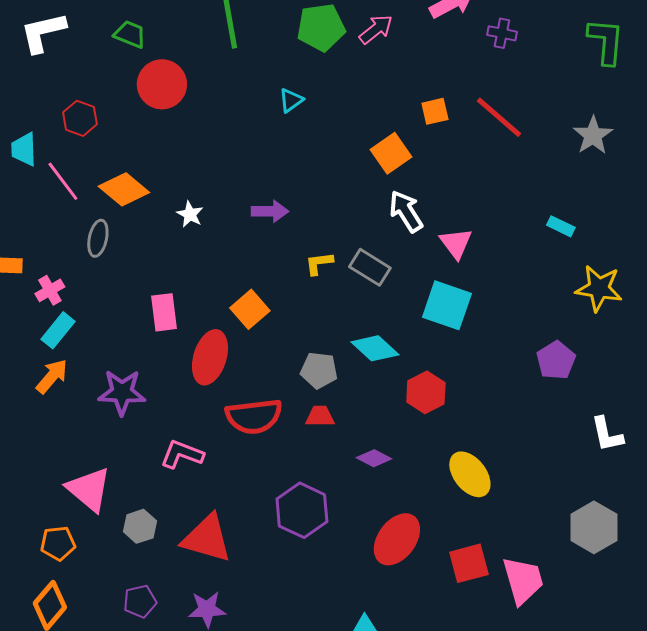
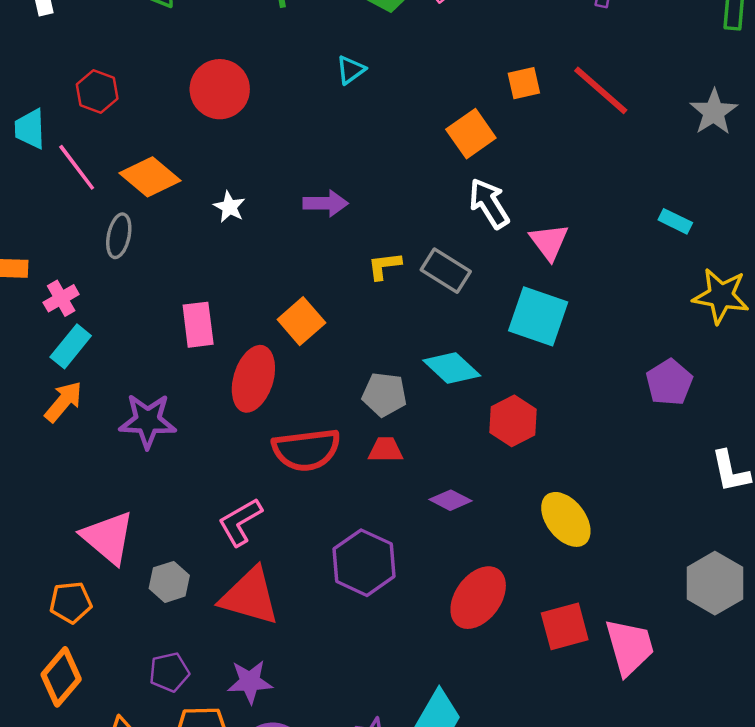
red circle: (162, 84) -> (220, 89), moved
pink L-shape: (182, 454) -> (240, 522), moved, turned -51

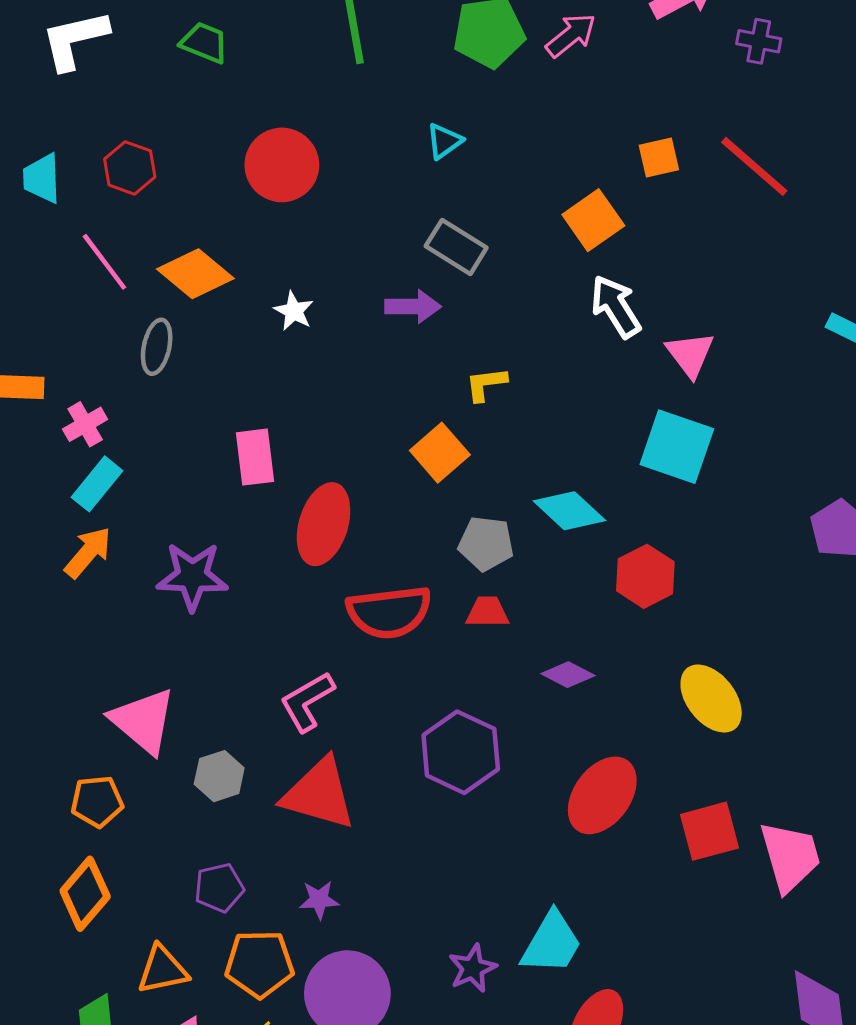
cyan trapezoid: (30, 129) -> (42, 178), moved
gray rectangle: (446, 271) -> (456, 247), moved
orange square: (301, 321) -> (440, 453), moved
purple star: (250, 682) -> (319, 900), size x0.7

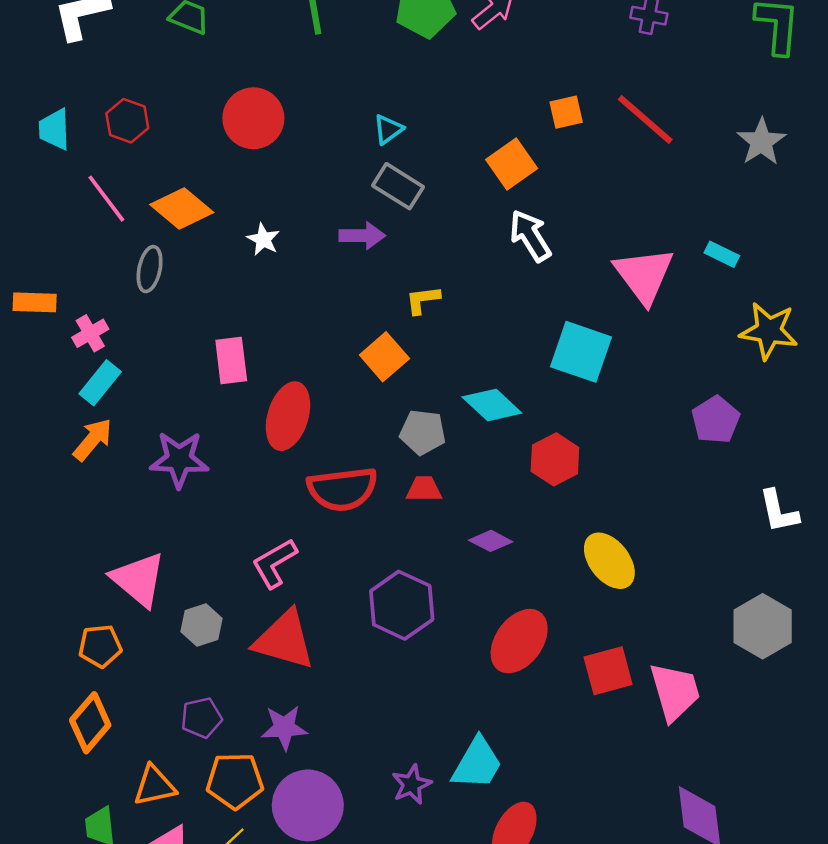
cyan triangle: (444, 141) -> (388, 129), moved
pink triangle: (690, 354) -> (644, 275), moved, size x1.5
purple star: (319, 900) -> (284, 728), size x1.4

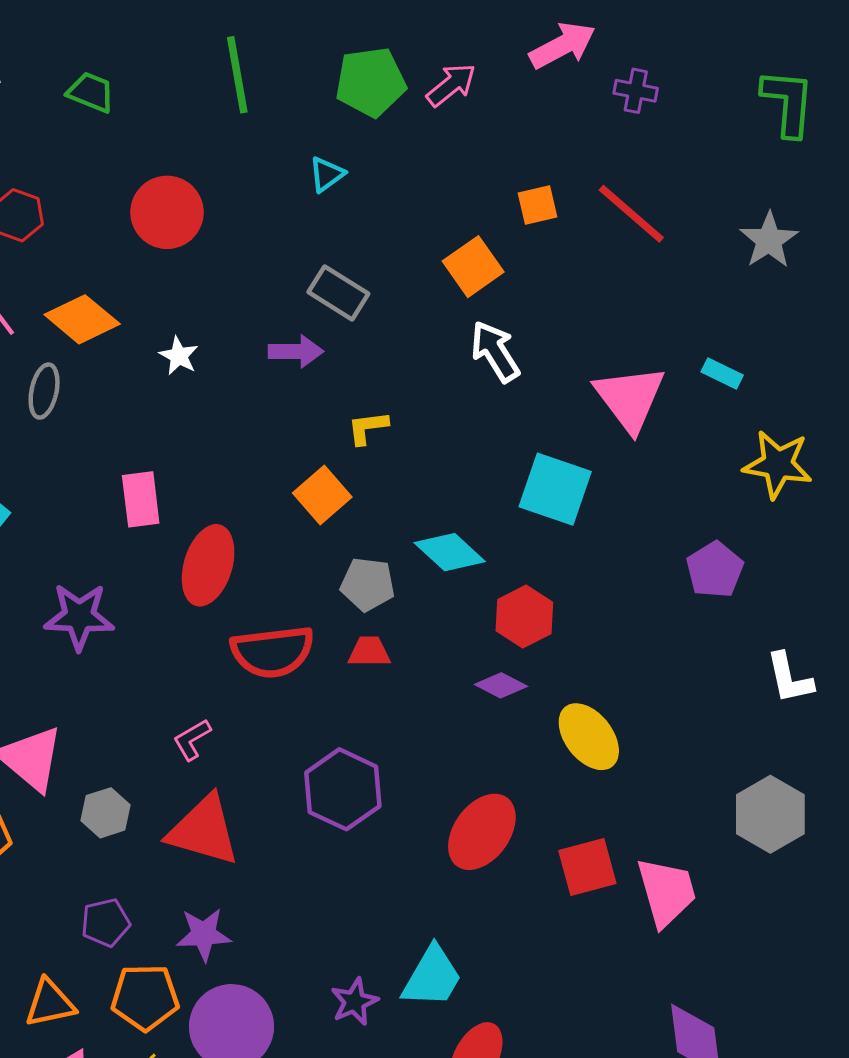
cyan triangle: (388, 129) -> (327, 174), moved
purple diamond: (491, 541) -> (501, 685), moved
pink L-shape: (274, 563) -> (192, 740), size x0.7

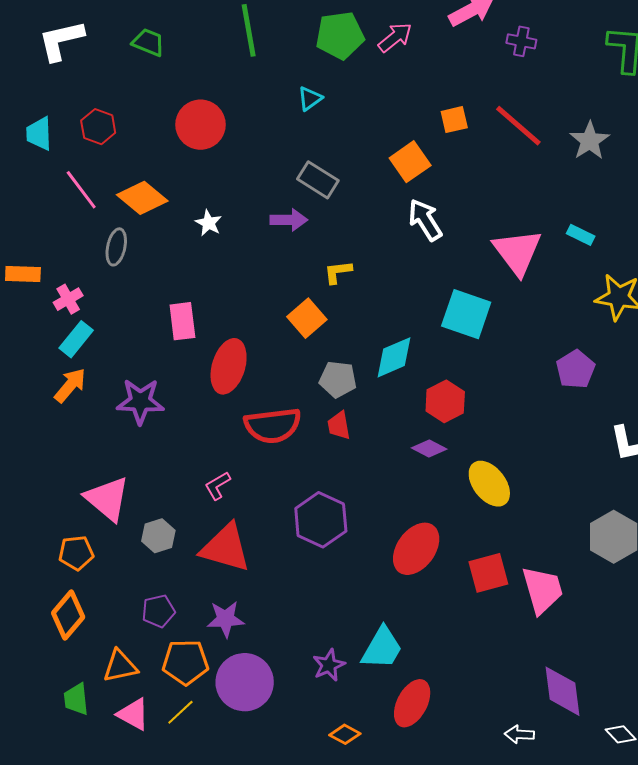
gray star: (769, 240) -> (590, 141), moved
cyan diamond: (450, 552) -> (394, 357), turned -66
red trapezoid: (369, 652) -> (339, 425), turned -100

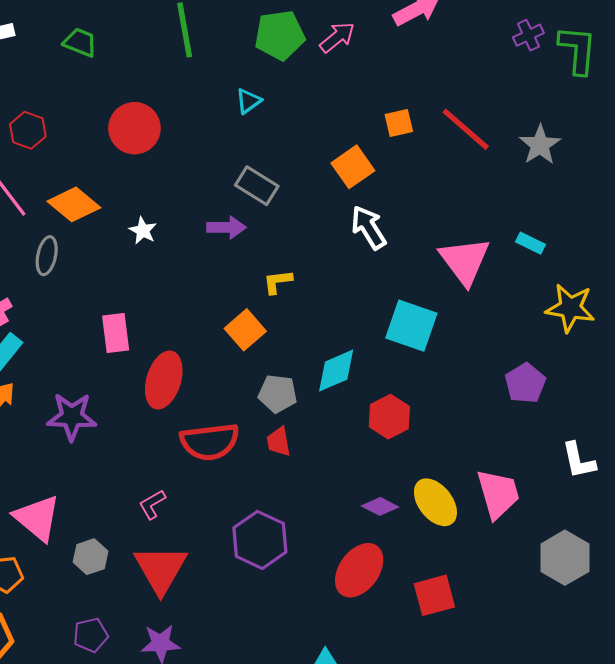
purple cross: (521, 41) -> (528, 35), moved, turned -36
purple diamond: (429, 449) -> (380, 506), moved
red triangle: (226, 548) -> (161, 569), turned 44
pink trapezoid: (542, 590) -> (498, 494), moved

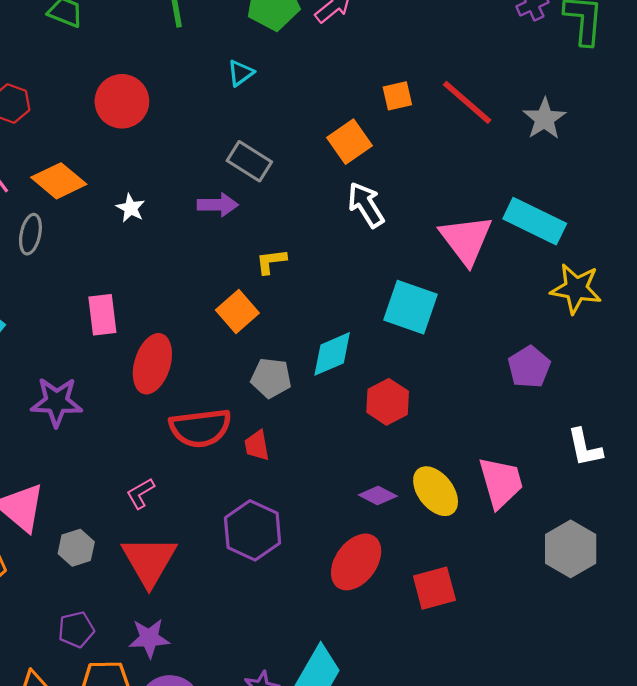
cyan rectangle: (531, 243) -> (535, 221), size x2.0
red trapezoid: (279, 442) -> (257, 445), moved

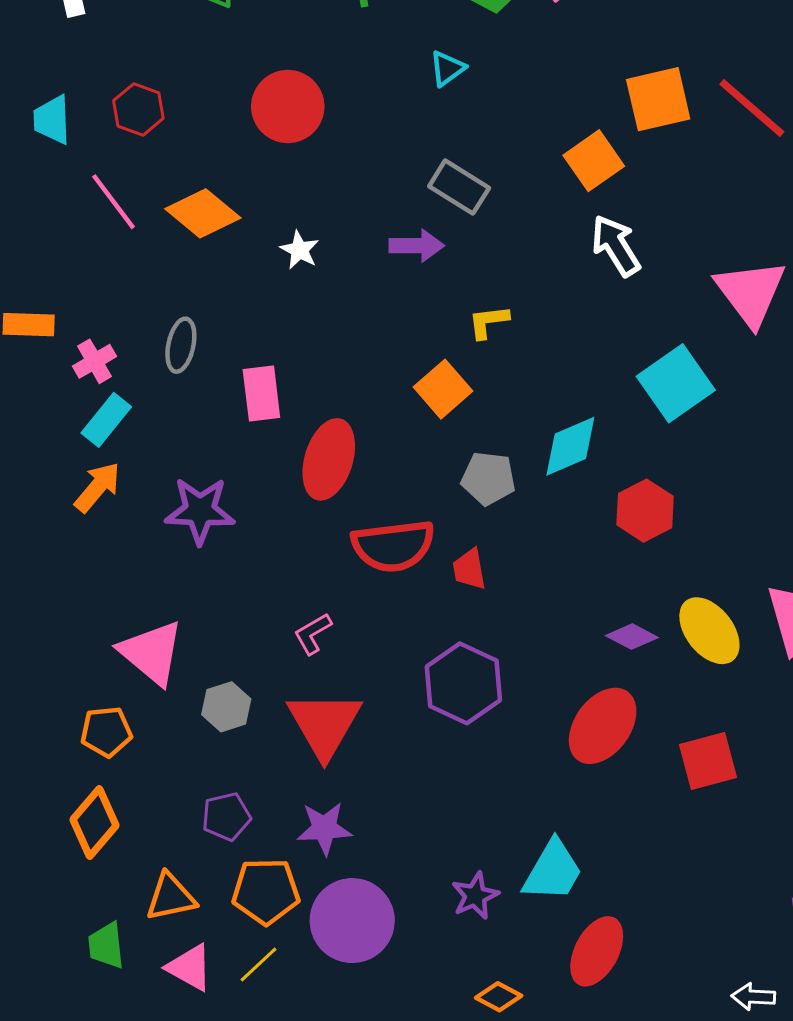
orange square: (397, 96) -> (658, 99), size x1.6
gray ellipse: (30, 234) -> (181, 345), moved
cyan square: (410, 307) -> (676, 383), turned 36

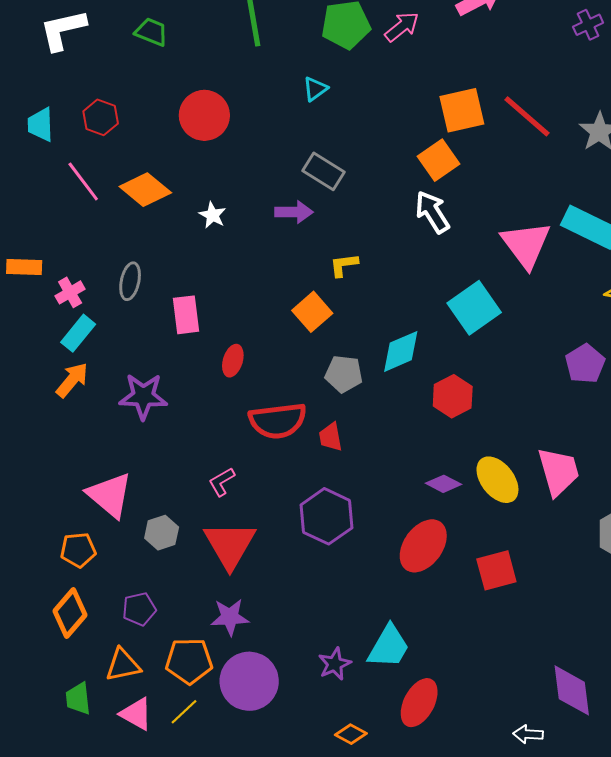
orange square: (594, 161) -> (438, 160), moved
red ellipse: (329, 459) -> (233, 361), size x0.6
purple pentagon: (226, 817) -> (139, 609), moved

